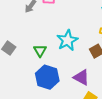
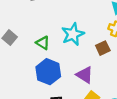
green triangle: (40, 51) -> (43, 43), turned -32

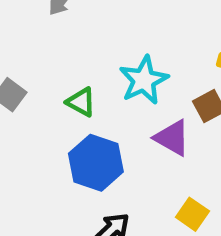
purple triangle: (85, 75) -> (172, 138), moved

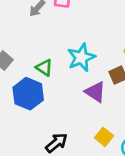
blue hexagon: (96, 163) -> (28, 94), moved

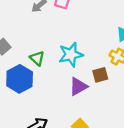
purple triangle: (95, 92) -> (78, 86), turned 48

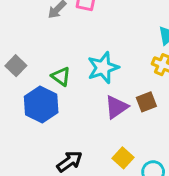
brown square: (100, 75) -> (146, 102), moved

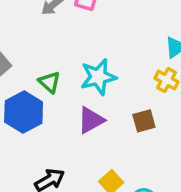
purple triangle: (116, 107) -> (91, 120), moved

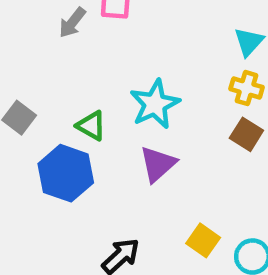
brown square: (144, 121) -> (246, 134), moved, turned -30

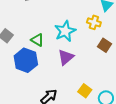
yellow cross: (247, 88) -> (94, 22), moved

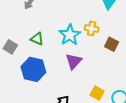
yellow cross: (94, 22) -> (92, 29), moved
green triangle: (37, 40) -> (37, 39), moved

